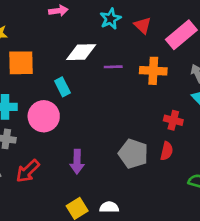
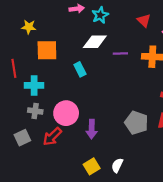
cyan star: (111, 19) -> (100, 15), moved
pink circle: (44, 116) -> (66, 113), moved
white semicircle: (109, 207) -> (117, 165), turned -64

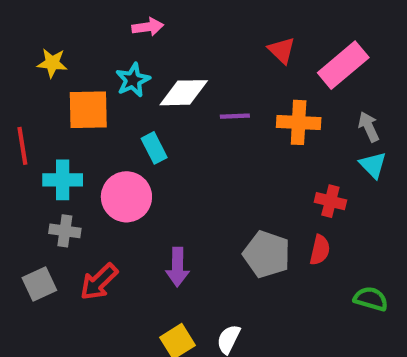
cyan star: (100, 15) -> (133, 80), moved
pink circle: (66, 113) -> (126, 197), moved

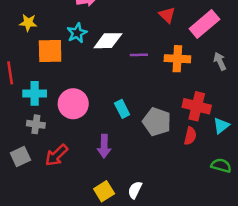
cyan rectangle: (154, 148) -> (122, 109), moved
cyan triangle: (373, 165) -> (221, 126), moved, turned 36
red cross: (330, 201) -> (197, 106), size x1.5
gray pentagon: (267, 254) -> (157, 122), moved

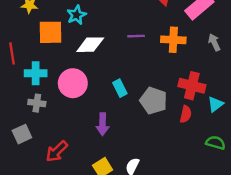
white diamond: (108, 41) -> (90, 45), moved
red arrow: (56, 155) -> (57, 151), moved

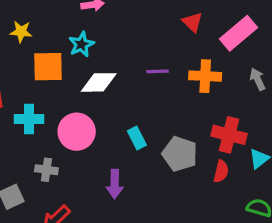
gray cross: (37, 103) -> (46, 170), moved

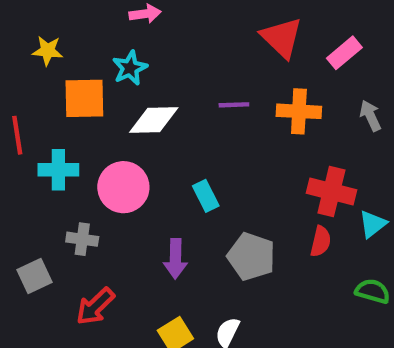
red triangle: (192, 22) -> (282, 38), size x1.5
pink rectangle: (239, 33) -> (344, 53), size x0.7
gray pentagon: (180, 154) -> (251, 257), moved

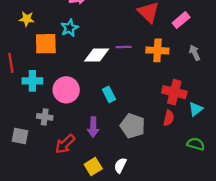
white diamond: (154, 120) -> (97, 55), moved
gray square: (35, 276) -> (20, 136), turned 36
red arrow: (95, 306) -> (65, 144), moved

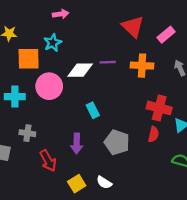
pink circle: (66, 90) -> (49, 86), moved
red arrow: (65, 144) -> (48, 161), turned -75
white semicircle: (120, 165) -> (104, 182), turned -84

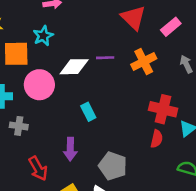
orange cross: (142, 66) -> (144, 62), turned -30
gray cross: (27, 133) -> (19, 126), moved
gray pentagon: (117, 142) -> (113, 166), moved

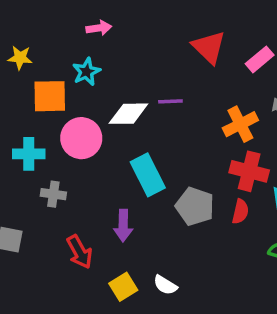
orange cross: (144, 62) -> (240, 124), moved
cyan rectangle: (88, 112) -> (148, 175), size x1.6
gray pentagon: (113, 166) -> (195, 206), moved

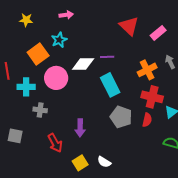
yellow star: (20, 58) -> (26, 20), moved
orange square: (50, 96) -> (38, 54), turned -35
cyan rectangle: (148, 175) -> (110, 85), moved

